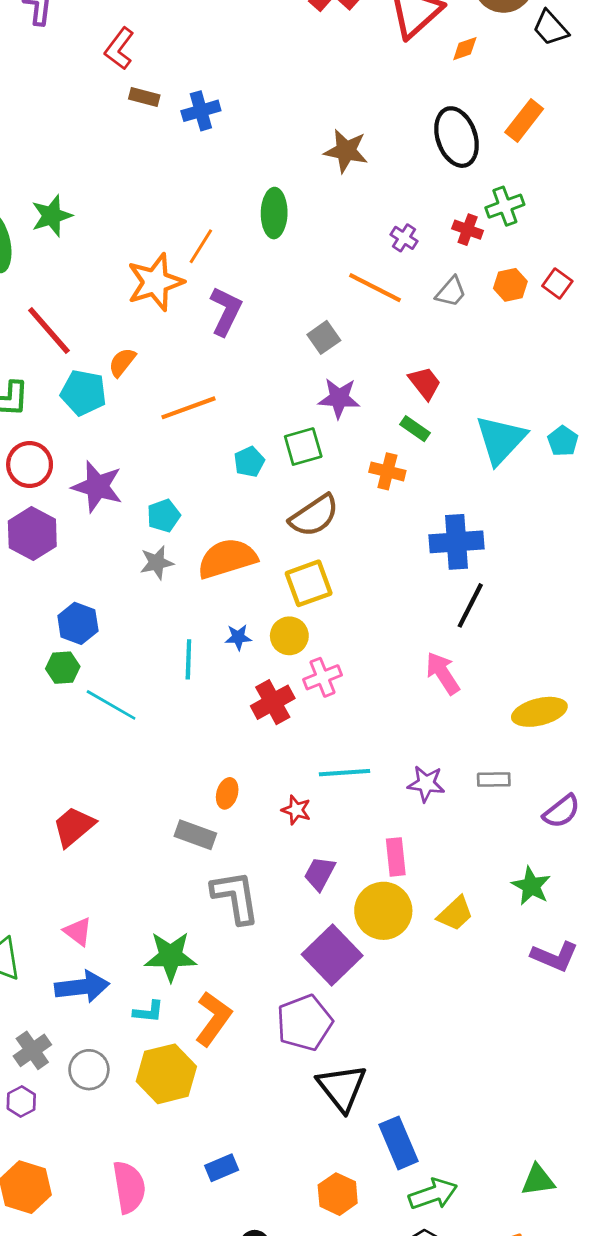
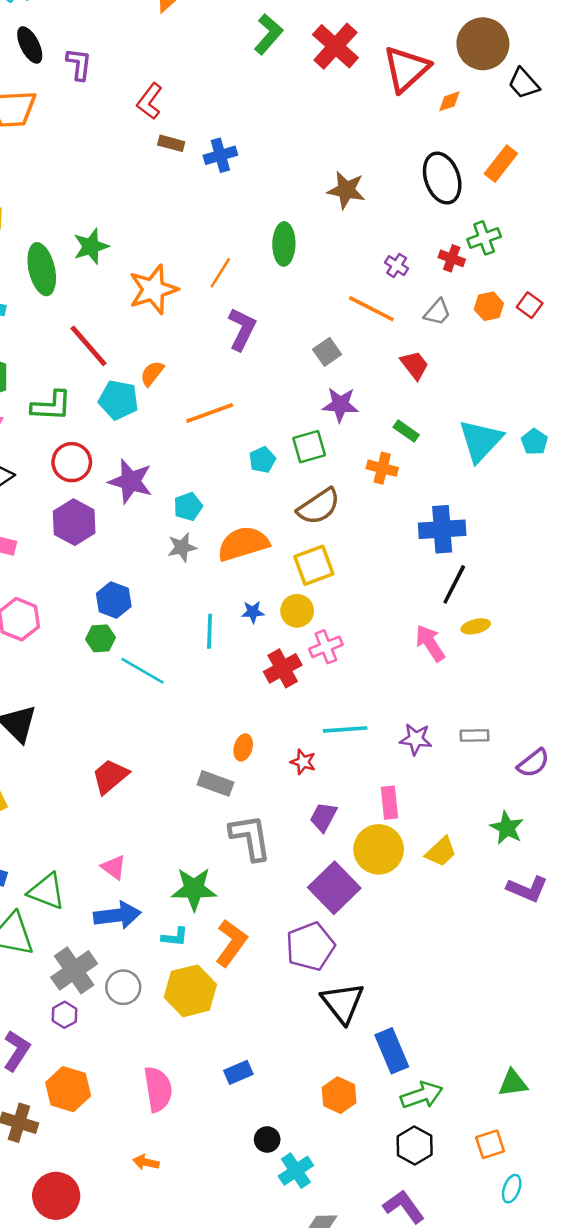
orange star: (155, 282) -> (153, 290), moved
red trapezoid: (425, 383) -> (415, 365), moved
yellow ellipse: (539, 712) -> (476, 626), moved, size x0.6
gray cross: (32, 1050) -> (74, 970), size x1.4

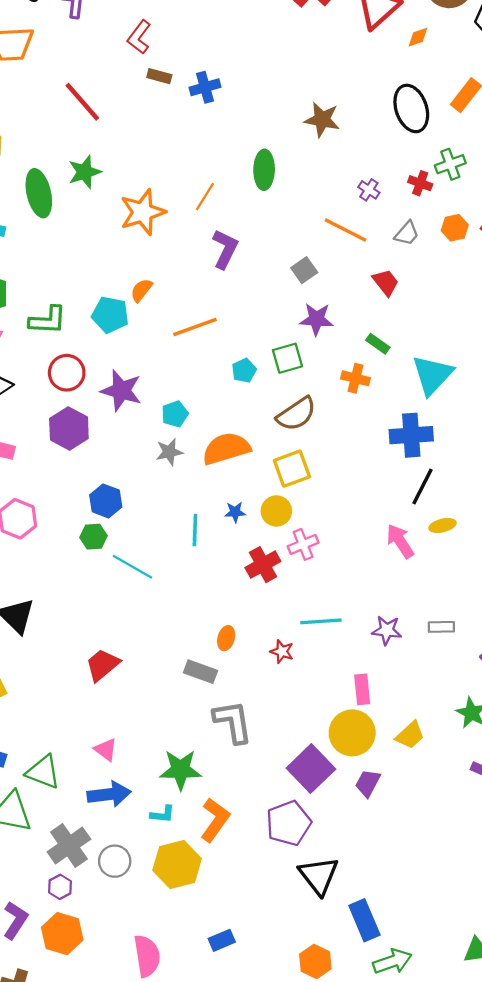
red line: (88, 346) -> (82, 102), moved
cyan triangle: (481, 441) -> (432, 375), moved
purple trapezoid: (323, 817) -> (368, 783), moved
orange hexagon: (68, 1089) -> (62, 934), moved

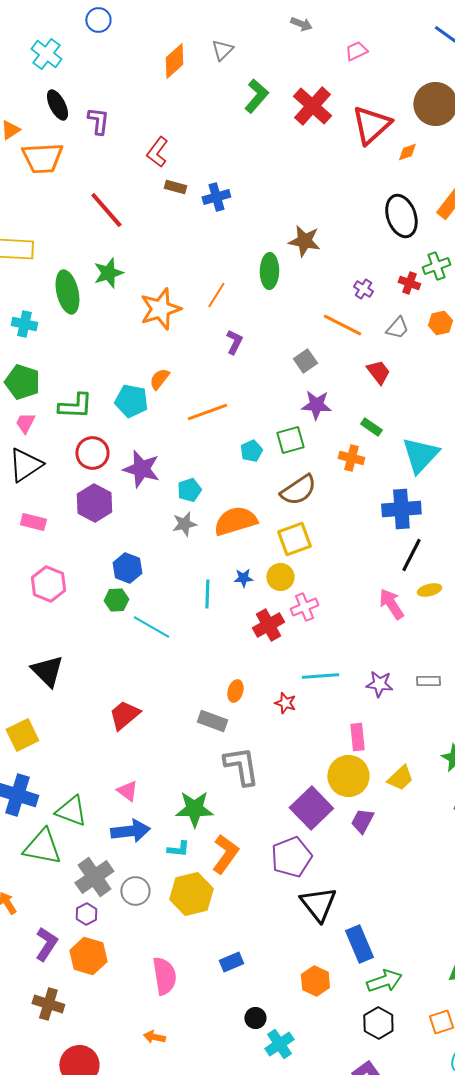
brown star: (322, 120) -> (304, 241), moved
purple L-shape: (225, 249) -> (234, 342), size x0.7

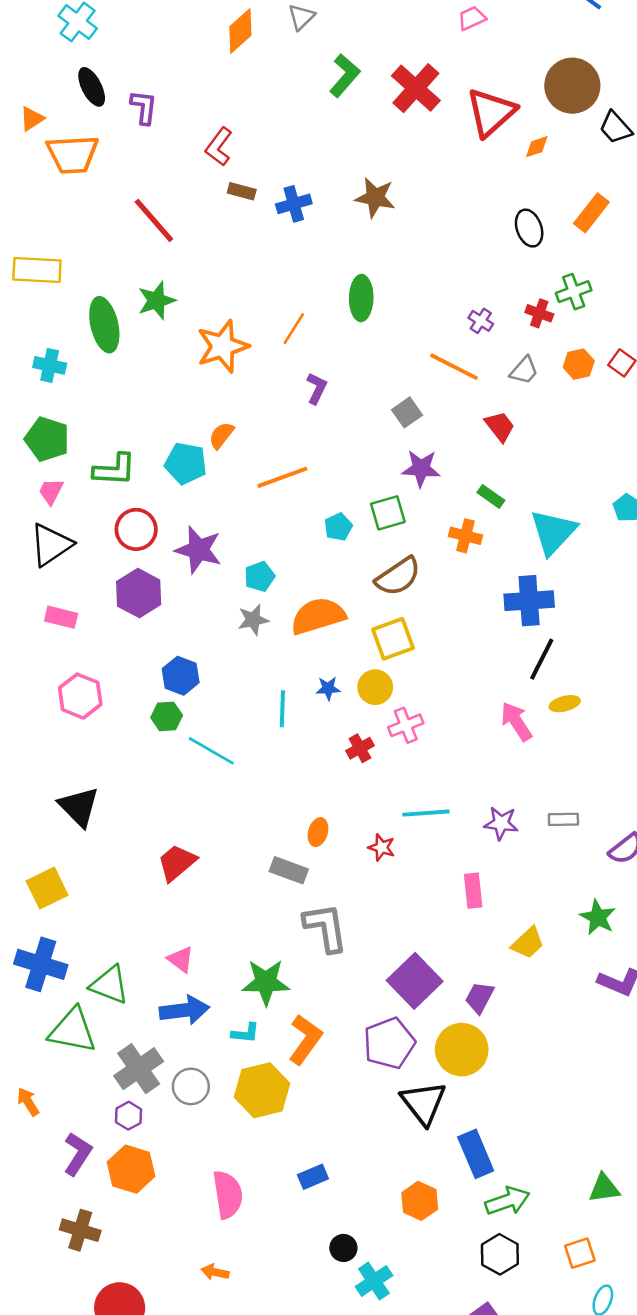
black ellipse: (401, 216) -> (529, 228), size x0.7
brown star: (304, 241) -> (375, 198), moved
red cross: (268, 625) -> (360, 748), size x0.7
yellow circle: (348, 776) -> (462, 1050), moved

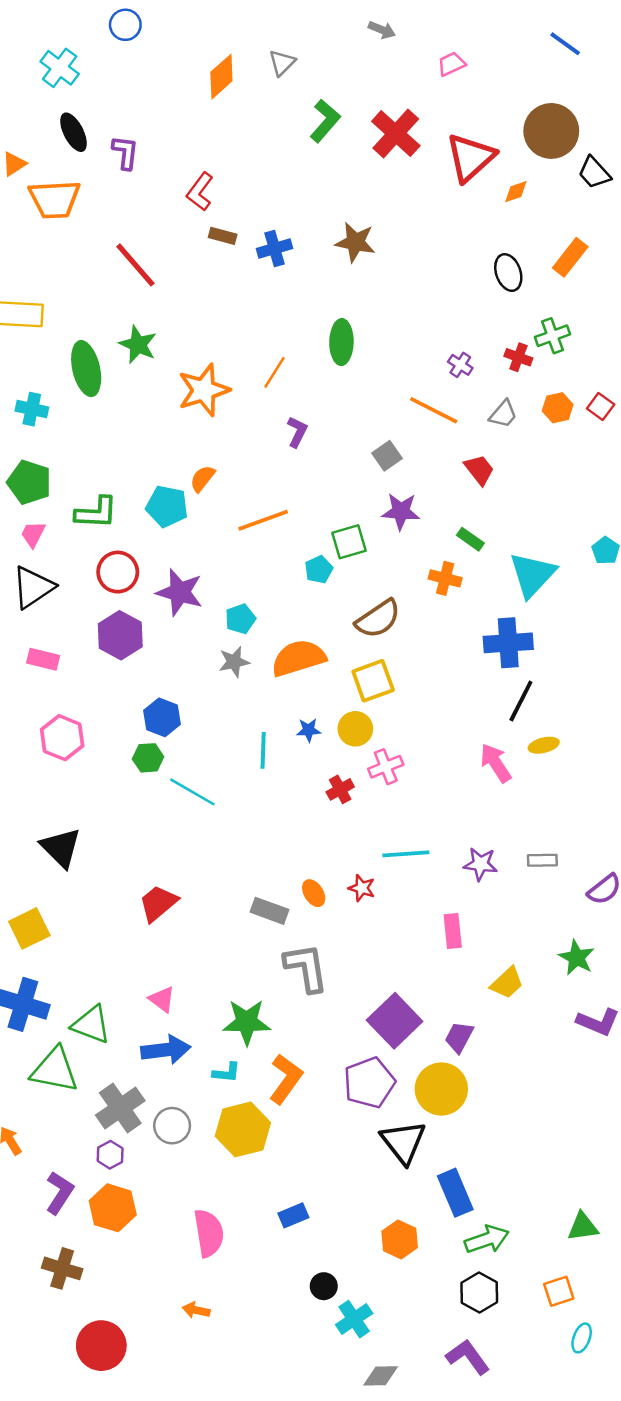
green star: (156, 301) -> (138, 345), turned -30
green square: (388, 513) -> (349, 542), moved
orange ellipse: (318, 832) -> (314, 893), moved, turned -48

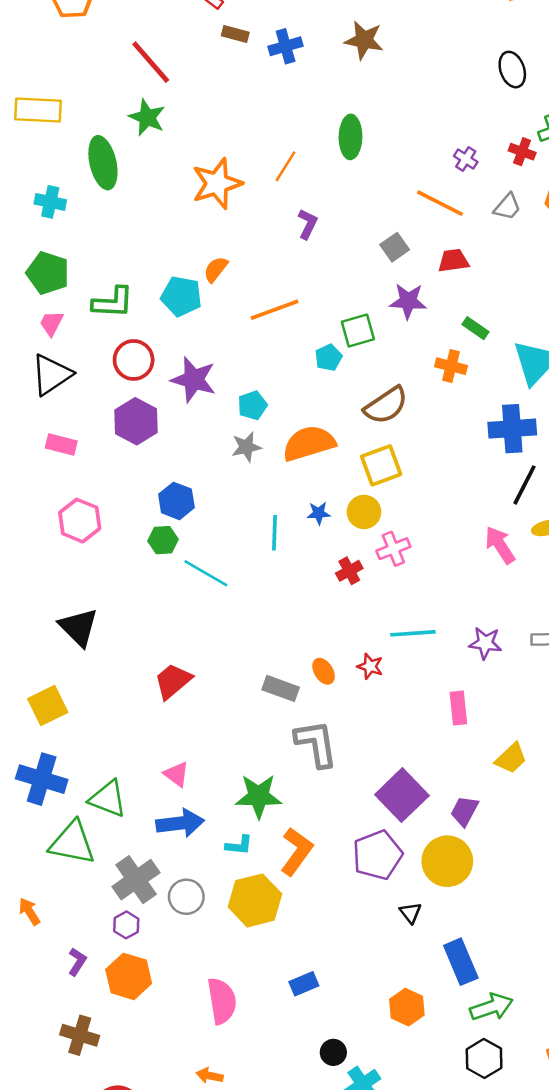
green star: (138, 345) -> (147, 117), moved
red trapezoid: (479, 470) -> (453, 261), moved, turned -60
black triangle: (403, 1142) -> (411, 913), size x0.5
purple L-shape: (60, 1193) -> (77, 962), size x0.7

